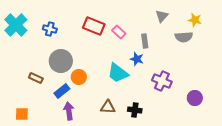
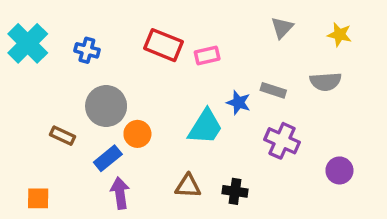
pink rectangle: (119, 32) -> (207, 56), turned -56
gray semicircle: (184, 37) -> (326, 82), moved
gray rectangle: (145, 41) -> (273, 90), moved, turned -64
cyan trapezoid: (118, 73) -> (205, 127), turned -95

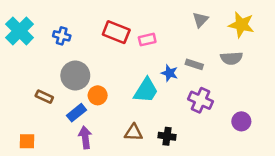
yellow star: (339, 35) -> (241, 25), size x1.5

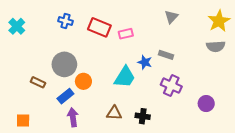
yellow star: (241, 25) -> (219, 21), moved, turned 30
cyan cross: (20, 31) -> (17, 26), size x0.7
blue cross: (62, 36) -> (65, 21), moved
gray semicircle: (231, 58) -> (216, 46), moved

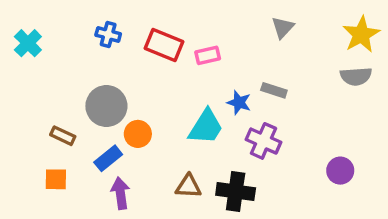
purple cross: (171, 86) -> (263, 141), moved
black cross: (143, 116) -> (236, 192), size x1.5
orange square: (23, 120) -> (56, 179), moved

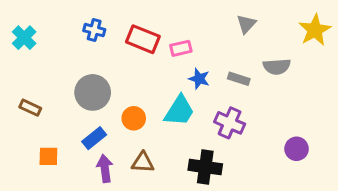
gray semicircle: (356, 76) -> (277, 67), moved
blue star: (239, 103) -> (199, 79), moved
orange circle: (138, 134) -> (134, 118), moved
brown rectangle: (63, 136) -> (30, 108), moved
brown triangle: (188, 186) -> (143, 162), moved

